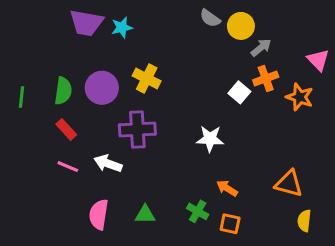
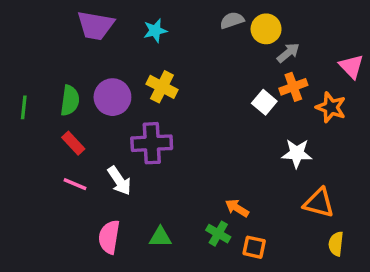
gray semicircle: (210, 18) -> (232, 20), turned 125
cyan star: (122, 27) -> (155, 31), moved
white star: (210, 139) -> (297, 153), moved
white arrow: (108, 163) -> (119, 181), turned -144
orange arrow: (227, 188) -> (237, 208), moved

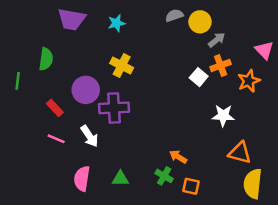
purple circle: (112, 97) -> (86, 90), moved
green semicircle: (70, 101) -> (46, 59), moved
orange star: (331, 107) -> (249, 81), turned 30
yellow semicircle: (336, 244) -> (253, 184), size x1.6

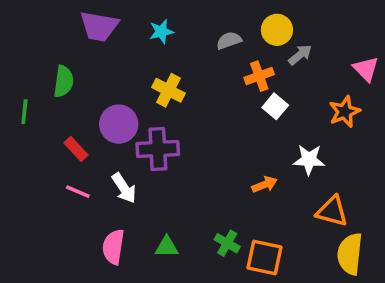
gray semicircle: (174, 15) -> (229, 40), moved
orange cross: (221, 66) -> (259, 76), moved
orange arrow: (178, 157) -> (265, 185), moved, turned 126
orange square: (191, 186) -> (265, 257), size x1.5

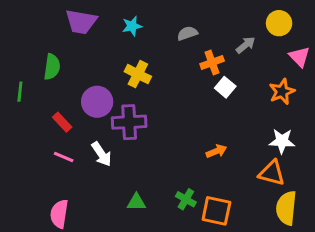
yellow circle: (277, 30) -> (279, 23), moved
white star: (309, 160) -> (282, 141), moved
pink semicircle: (113, 247) -> (59, 214), moved

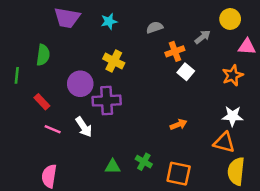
pink triangle: (299, 57) -> (247, 47), turned -42
red rectangle: (62, 122) -> (42, 102), moved
green cross: (186, 199) -> (144, 162), moved

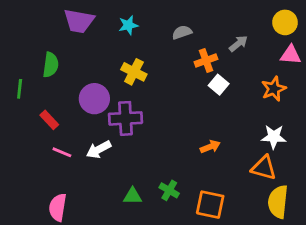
yellow circle: (230, 19) -> (285, 22), moved
white arrow: (84, 127) -> (99, 149), turned 96

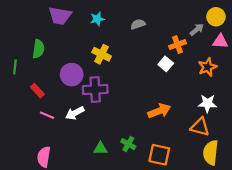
gray arrow: (238, 44) -> (197, 30), moved
orange cross: (206, 61) -> (177, 45), moved
orange arrow: (210, 147) -> (159, 111), size x1.5

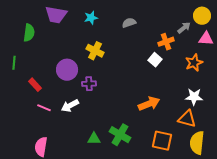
green semicircle: (38, 49) -> (29, 33), moved
purple cross: (95, 89) -> (89, 84), size x0.6
green cross: (128, 144) -> (120, 135), size x1.5
orange square: (159, 155) -> (162, 141), moved

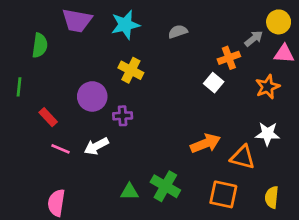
cyan star: (91, 18) -> (125, 25), size x1.5
orange triangle: (187, 119) -> (243, 157), moved
yellow semicircle: (197, 143) -> (272, 197), size x0.7

